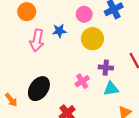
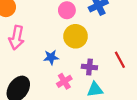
blue star: (59, 31) -> (51, 57), moved

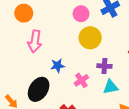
blue star: (51, 57) -> (58, 66), moved

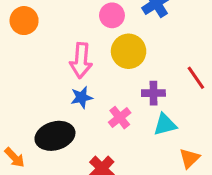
pink arrow: (35, 41) -> (81, 60), moved
black ellipse: (39, 89) -> (55, 136), turned 45

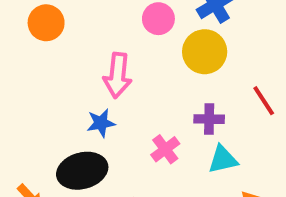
yellow circle: (129, 51) -> (205, 52), moved
blue star: (82, 97) -> (101, 123), moved

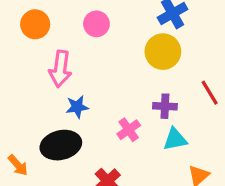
pink circle: (158, 19) -> (96, 24), moved
pink arrow: (118, 75) -> (60, 69), moved

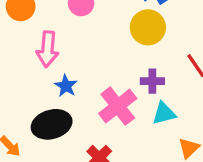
blue star: (77, 107) -> (66, 86), turned -30
pink cross: (129, 130) -> (118, 106), size x1.6

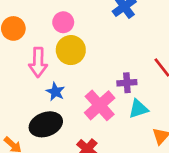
yellow circle: (148, 27) -> (71, 50), moved

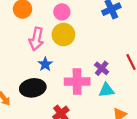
purple cross: (127, 83) -> (102, 68), turned 32
pink cross: (100, 105) -> (77, 82), turned 30

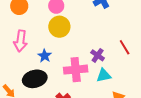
pink arrow: (36, 39) -> (20, 41), moved

